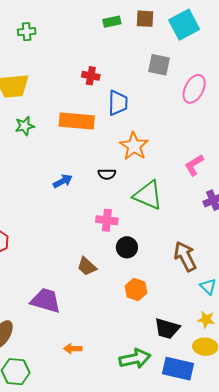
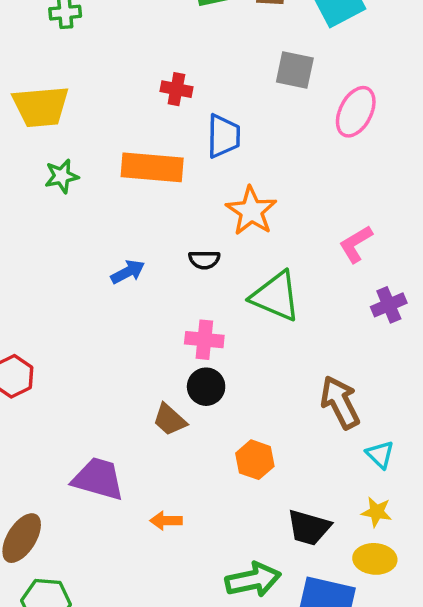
black circle: (127, 247) -> (206, 387), moved
orange arrow: (73, 349) -> (166, 521), moved

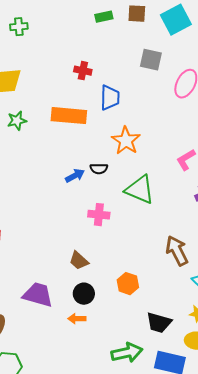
blue arrow: (128, 272) -> (75, 176), moved
black circle: (206, 387) -> (84, 294), moved

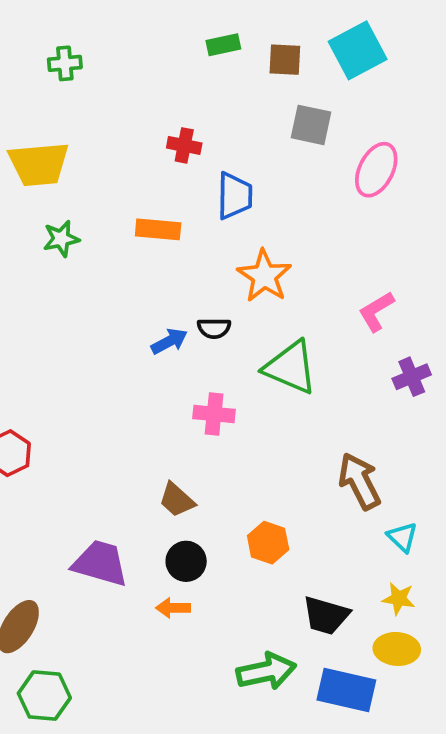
brown square: (137, 14) -> (285, 60), moved
orange rectangle: (69, 116) -> (158, 229), size x0.7

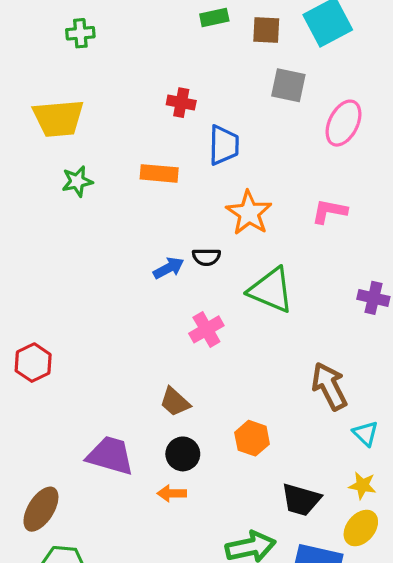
pink L-shape: (376, 311) -> (329, 211), moved, turned 42
purple cross: (412, 377) -> (373, 298), turned 36
pink cross: (214, 414) -> (206, 329), turned -36
yellow ellipse: (397, 649) -> (361, 528), turned -54

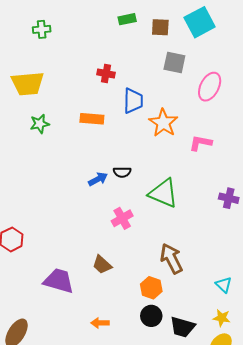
orange star: (249, 213) -> (163, 123), moved
brown arrow: (329, 386) -> (171, 259), moved
black circle: (183, 454) -> (151, 316), moved
purple trapezoid: (110, 456) -> (59, 281), moved

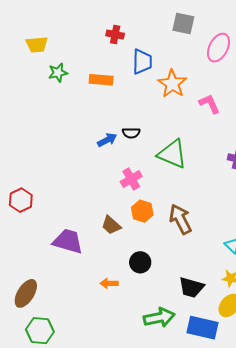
yellow trapezoid: (28, 84) -> (37, 45), size x0.7
green star: (40, 124) -> (58, 73), moved
pink L-shape: (201, 143) -> (209, 104), turned 55
orange hexagon: (151, 288) -> (142, 211), moved
black circle: (151, 316) -> (140, 262), moved

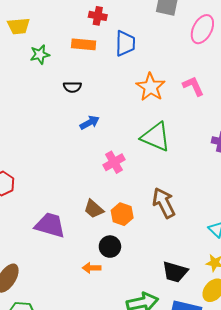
orange rectangle: (101, 80) -> (84, 44), moved
orange star: (172, 84) -> (151, 87), moved
black semicircle: (131, 133) -> (72, 87), moved
orange hexagon: (142, 211) -> (122, 214), moved
black circle: (140, 262) -> (110, 247), moved

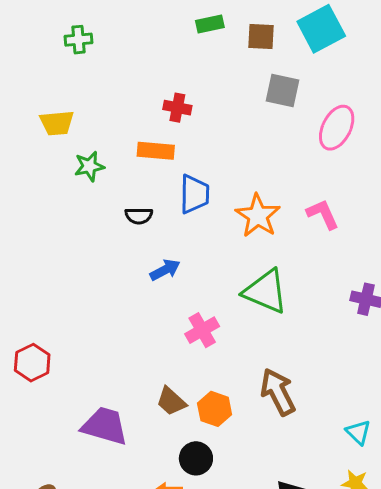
blue trapezoid: (125, 43) -> (194, 194), moved

